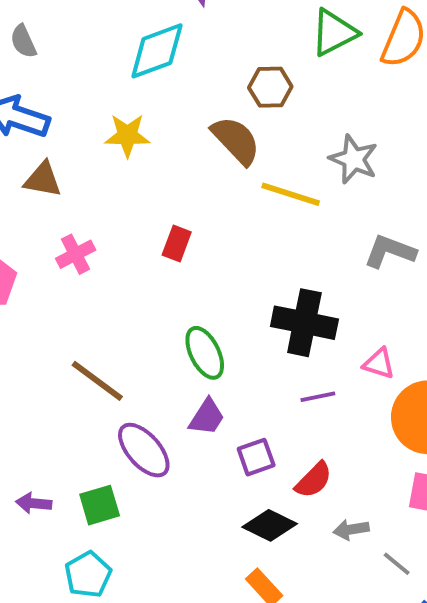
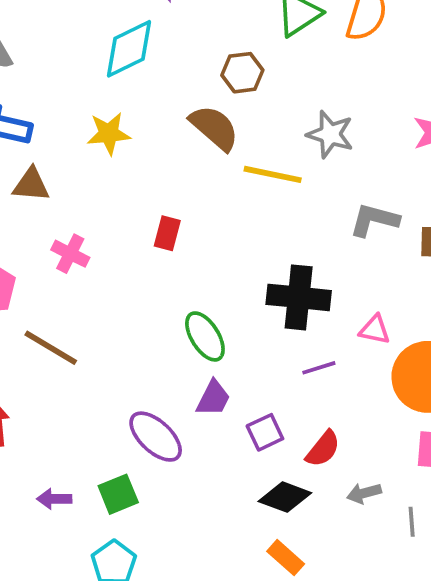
pink cross: (76, 254) -> (70, 254), turned -30
brown line: (97, 381) -> (51, 348), moved
gray line: (397, 564) -> (412, 522), turned 52

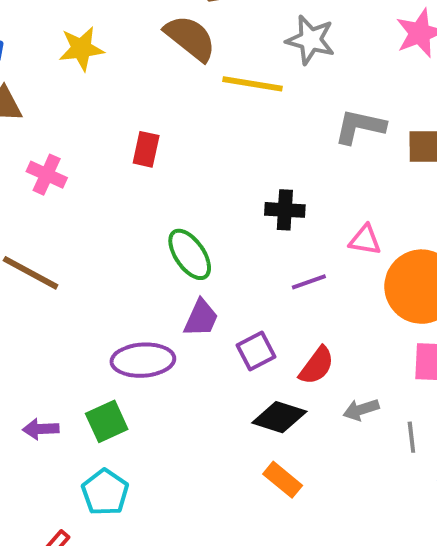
black cross: (299, 297) -> (285, 210), size x0.6
purple ellipse: (156, 437) -> (143, 360), turned -44

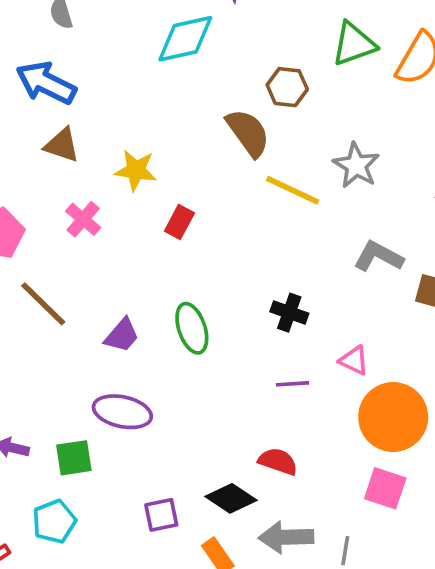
yellow star: (81, 49) -> (136, 170), moved
purple trapezoid: (201, 318) -> (122, 335), moved
purple square: (256, 351) -> (161, 515), moved
red semicircle: (317, 366) -> (278, 461), turned -123
gray arrow: (361, 410) -> (286, 537), moved, size x1.6

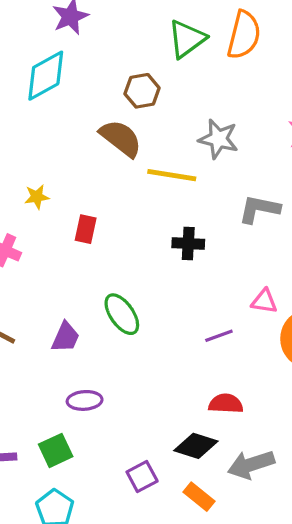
yellow star: (136, 170) -> (37, 197), size x0.7
black cross: (289, 313) -> (188, 244), moved
purple ellipse: (122, 412) -> (85, 400), size x0.7

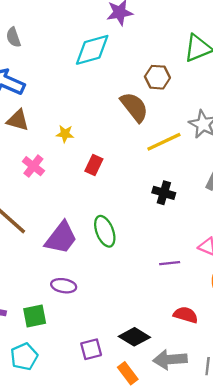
yellow line: (172, 175) -> (164, 142), turned -48
purple trapezoid: (65, 337) -> (61, 238), size x1.5
red semicircle: (226, 404) -> (186, 315), moved

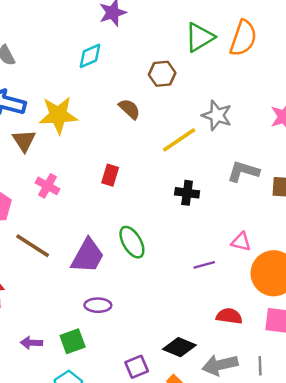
cyan diamond: (92, 50) -> (90, 56), size x0.7
brown semicircle: (134, 107) -> (129, 109), moved, size x0.7
brown triangle: (18, 120) -> (24, 141), turned 50
yellow star: (65, 134) -> (58, 115), moved, size x2.0

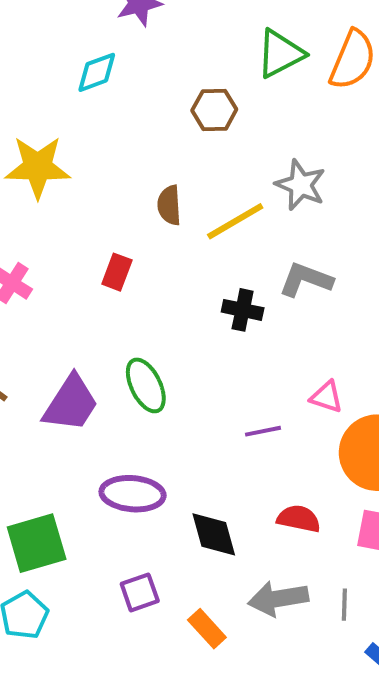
brown semicircle: (129, 109) -> (169, 205), moved, turned -140
gray L-shape: (243, 171) -> (306, 280), moved
purple ellipse: (98, 305) -> (133, 494), moved, size x1.4
green square: (73, 341) -> (37, 543), size x1.4
black diamond: (179, 347) -> (214, 534), moved, turned 48

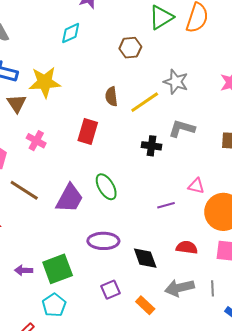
red rectangle: (117, 272) -> (88, 131), size x1.4

